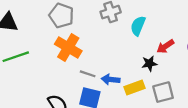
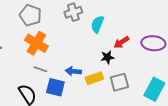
gray line: (88, 74) -> (40, 69), moved

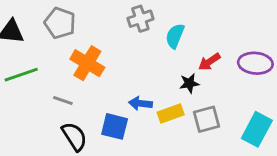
gray pentagon: (30, 15) -> (60, 23), moved
gray line: (40, 69) -> (63, 101), moved

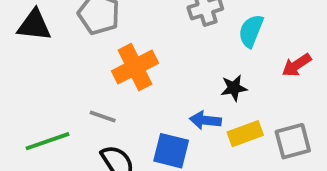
orange cross: (87, 63) -> (135, 67), turned 32
green line: (21, 75) -> (48, 141), moved
black star: (189, 83) -> (234, 88), moved

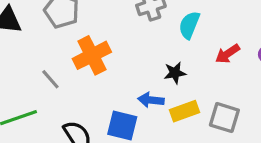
gray line: (103, 116) -> (50, 79), moved, turned 30
gray square: (293, 141) -> (224, 118), turned 32

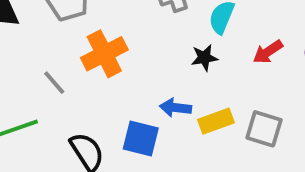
black star: (175, 73) -> (204, 58), moved

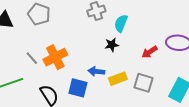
red arrow: (268, 52) -> (150, 52), moved
orange cross: (104, 54) -> (55, 57), moved

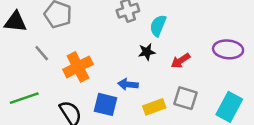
red arrow: (150, 52) -> (181, 61), moved
gray line: (32, 58) -> (42, 53), moved
yellow rectangle: (118, 79) -> (154, 107), moved

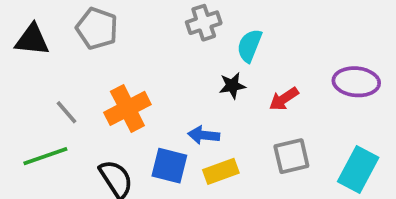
gray line: (42, 53) -> (66, 112), moved
gray square: (186, 98) -> (291, 156), turned -30
yellow rectangle: (154, 107) -> (221, 171), moved

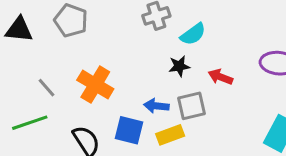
cyan semicircle: (249, 46) -> (193, 34), turned -148
red arrow: (284, 99) -> (220, 77), turned 55
orange cross: (127, 108) -> (95, 85), turned -32
gray square: (291, 156) -> (191, 106), moved

